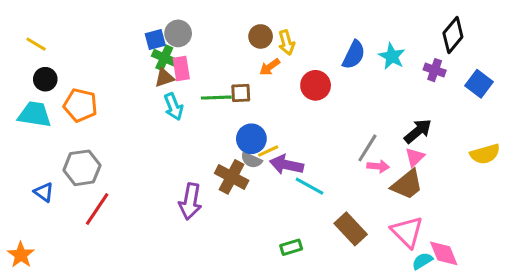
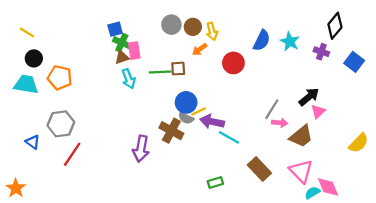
gray circle: (178, 33) -> (171, 25), moved
yellow semicircle: (485, 154) -> (359, 143), moved, turned -30
pink triangle: (415, 157) -> (318, 111), moved

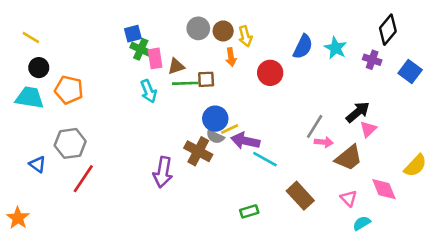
orange arrow: (200, 49) -> (231, 57), turned -63
brown triangle: (122, 57) -> (176, 66), moved
pink triangle: (301, 171) -> (349, 198), size x0.6
pink diamond: (328, 187) -> (384, 189), moved

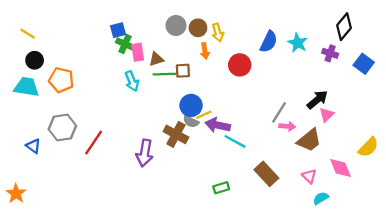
red line: (83, 179) -> (94, 143), moved

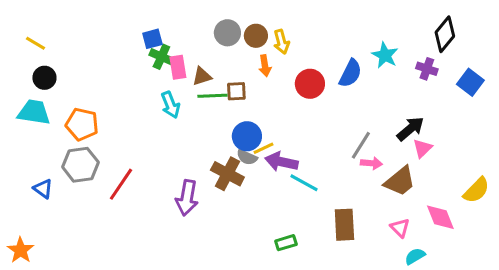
blue semicircle: (269, 42) -> (350, 73), moved
orange pentagon: (61, 80) -> (82, 124), moved
brown rectangle: (266, 174) -> (344, 225), turned 40

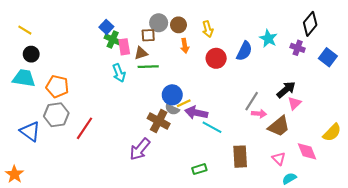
blue square: (152, 39) -> (106, 27), turned -32
yellow arrow: (281, 42) -> (208, 29), moved
brown square: (236, 91) -> (148, 35), moved
blue triangle: (43, 189) -> (30, 131), size x1.5
purple arrow: (187, 198) -> (140, 149), moved, turned 30

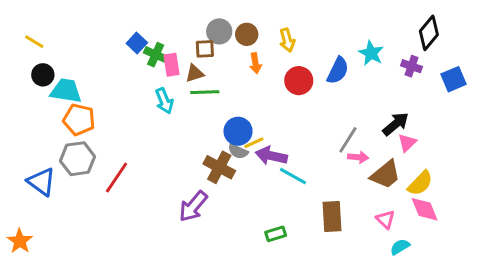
blue square: (106, 27) -> (137, 43), moved
blue square: (328, 57) -> (453, 79), turned 30
cyan trapezoid: (24, 78) -> (66, 91), moved
yellow semicircle: (332, 132) -> (420, 183), moved

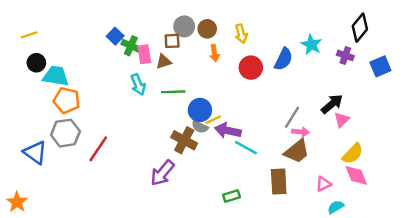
yellow line: (34, 42) -> (29, 35), turned -49
green line: (205, 92) -> (173, 92), moved
brown trapezoid: (385, 175) -> (297, 151), moved
pink triangle: (385, 219) -> (324, 184), turned 49

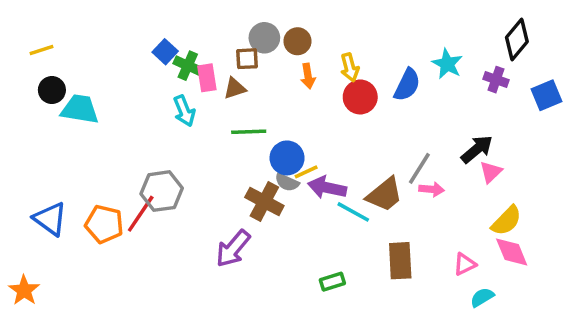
yellow arrow: (241, 34) -> (350, 67), moved
cyan arrow: (138, 85) -> (184, 111), moved
orange pentagon: (67, 100) -> (104, 224), moved
gray hexagon: (65, 133) -> (162, 191), moved
brown trapezoid: (297, 151) -> (385, 195), moved

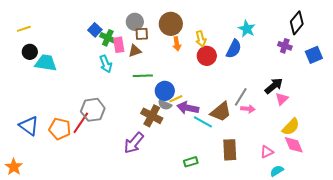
gray circle: (264, 38) -> (135, 22), moved
brown circle: (297, 41) -> (171, 24), size x1.5
cyan star: (447, 64) -> (247, 29), moved

